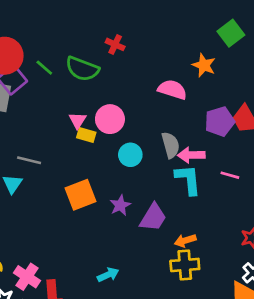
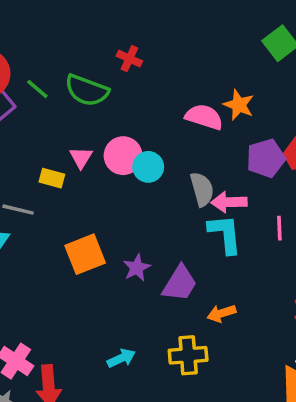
orange star: (204, 65) -> (239, 105), moved
yellow rectangle: (86, 135) -> (52, 178), moved
cyan circle: (130, 155) -> (148, 167), moved
pink line: (230, 175) -> (279, 228), turned 72
yellow cross: (185, 265) -> (188, 355), moved

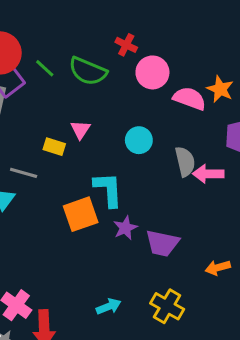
pink circle: (123, 156) -> (152, 72), moved
cyan L-shape: (225, 234) -> (108, 190), moved
purple trapezoid: (180, 283) -> (162, 243), turned 68
orange arrow: (221, 313) -> (218, 268), moved
yellow cross: (188, 355) -> (167, 306), turned 32

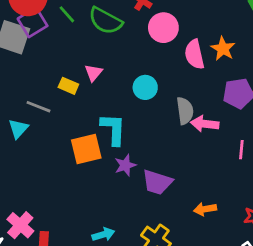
pink semicircle: (189, 98) -> (194, 54), turned -128

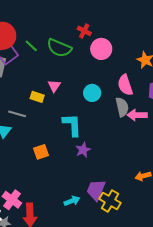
pink semicircle: (194, 54) -> (125, 85), moved
orange square: (86, 149) -> (41, 152), moved, size x0.7
purple trapezoid: (157, 182) -> (96, 190), moved, turned 100

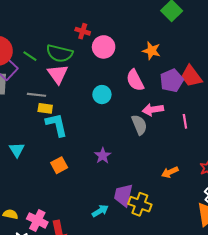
pink triangle: (54, 86) -> (58, 74), moved, size x1.5
gray semicircle: (122, 107) -> (139, 125), moved
gray line: (17, 114) -> (36, 95), moved
cyan L-shape: (72, 125) -> (57, 125), moved

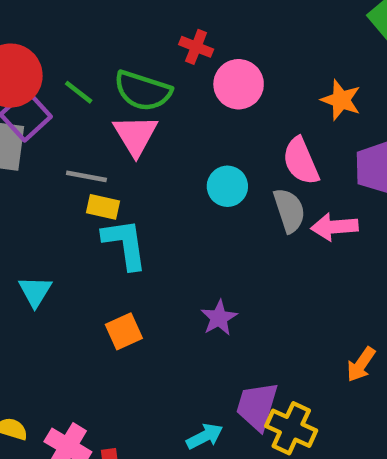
gray semicircle: (139, 125) -> (289, 210), moved
orange arrow: (170, 172) -> (361, 364), turned -35

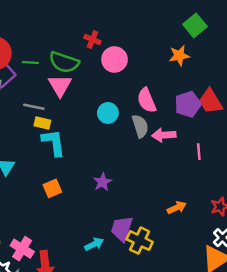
green line: (79, 92) -> (30, 62), turned -35
orange star: (341, 100) -> (179, 56), moved, turned -30
orange arrow: (361, 364) -> (177, 208), turned -150

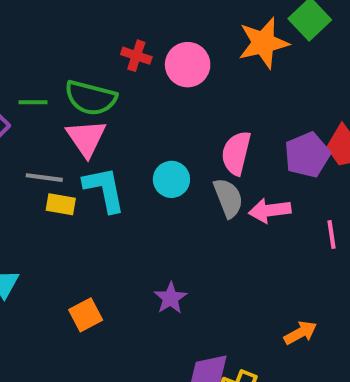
orange star: (179, 56) -> (263, 43), moved, size x1.4
pink circle: (114, 59) -> (188, 65), moved
pink semicircle: (147, 100) -> (236, 153), turned 40
cyan L-shape: (54, 143) -> (104, 189), moved

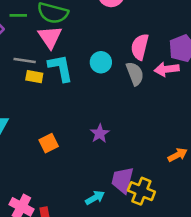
pink arrow: (270, 210) -> (167, 69), moved

